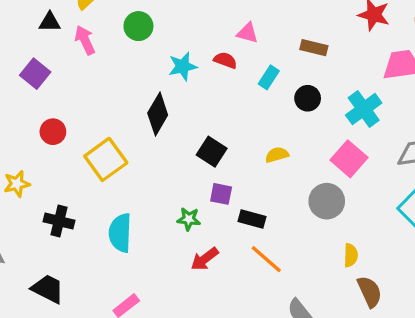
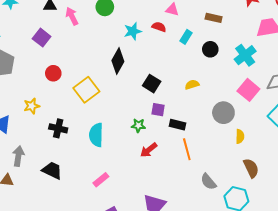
pink square: (349, 159) -> (248, 90), moved
yellow semicircle: (351, 255) -> (240, 136), moved
orange line: (266, 259) -> (187, 149), turned 35

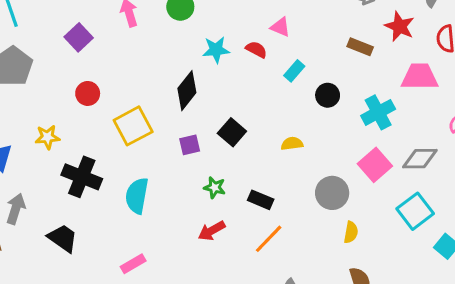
brown rectangle: (214, 18) -> (360, 47), moved
purple square: (158, 110) -> (190, 145), moved, turned -32
green star: (138, 125) -> (215, 187), moved
black cross: (58, 128) -> (82, 177), size x1.4
orange line: (187, 149) -> (269, 239), turned 50

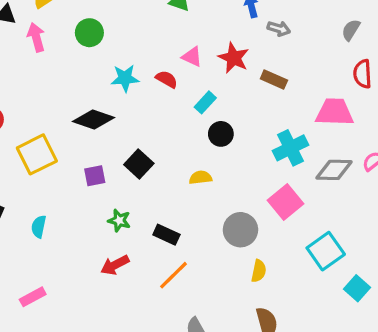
red star: (400, 26) -> (234, 58), moved
black diamond: (187, 91) -> (94, 119), turned 69
black circle: (328, 95) -> (221, 134), moved
gray diamond: (420, 159) -> (334, 170), moved
cyan semicircle: (137, 196) -> (39, 227), size x0.6

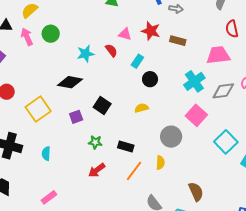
green circle: (89, 33) -> (51, 34), moved
red semicircle: (167, 79) -> (111, 50), turned 32
yellow semicircle: (259, 271) -> (160, 163), moved

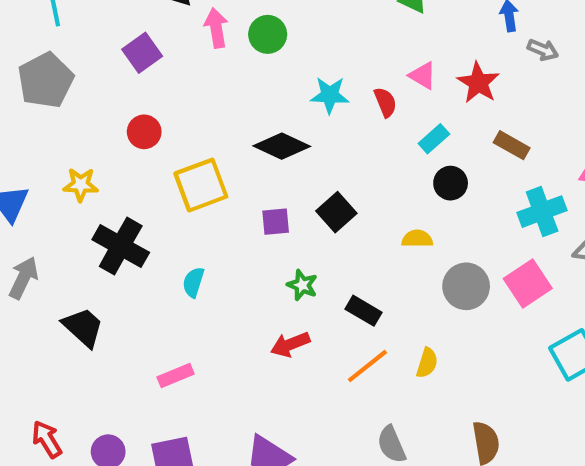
brown rectangle: (178, 41) -> (512, 145), moved
gray circle: (171, 137) -> (466, 286), moved

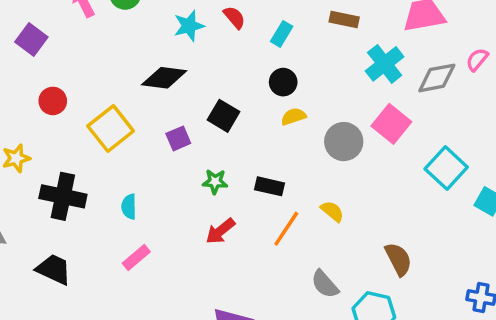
black circle: (451, 183) -> (283, 82), moved
yellow semicircle: (427, 363) -> (332, 211), turned -50
pink rectangle: (176, 375) -> (136, 257), moved

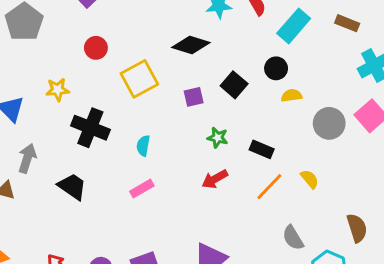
cyan rectangle: (282, 34) -> (294, 26), size x1.6
black circle: (283, 82) -> (276, 68), moved

